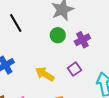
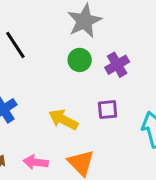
purple square: (74, 69) -> (108, 110), turned 32

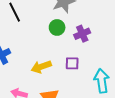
yellow arrow: (63, 120) -> (41, 67), turned -54

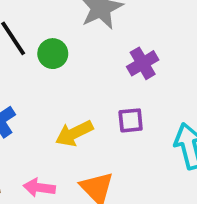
green circle: (57, 27) -> (53, 54), moved

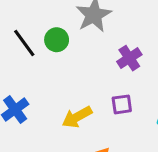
green circle: (53, 54) -> (57, 40), moved

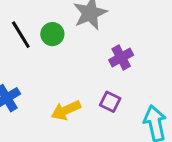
purple square: (122, 104) -> (110, 102), turned 30

